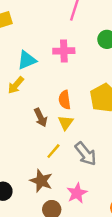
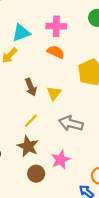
orange semicircle: (65, 100) -> (56, 52), moved, turned 120
yellow line: (53, 151) -> (31, 121), moved
gray arrow: (86, 154) -> (71, 123), turned 140

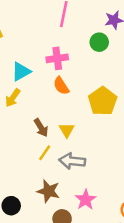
orange semicircle: (56, 52) -> (61, 86), turned -138
yellow line: (31, 121) -> (45, 153), moved
gray arrow: (71, 123) -> (72, 161), moved

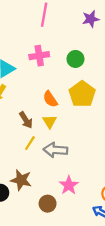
green circle: (99, 42) -> (75, 59), moved
orange semicircle: (61, 86) -> (50, 99), moved
brown star: (48, 191) -> (21, 180), moved

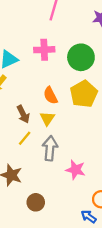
green circle: (75, 59) -> (81, 57), size x1.5
gray arrow: (55, 150) -> (50, 148), turned 85
pink star: (69, 185) -> (75, 170), moved, turned -30

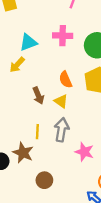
yellow triangle: (47, 118) -> (61, 101), turned -32
yellow line: (25, 138) -> (37, 132), moved, turned -40

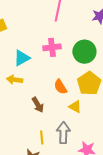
yellow arrow: (17, 65) -> (15, 80), turned 63
yellow triangle: (61, 101) -> (75, 107), moved

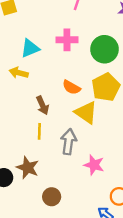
orange semicircle: (60, 87) -> (71, 87), turned -35
yellow triangle: (75, 107) -> (86, 113), size x1.5
yellow line: (42, 138) -> (39, 131), moved

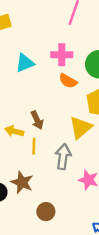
yellow arrow: (19, 73) -> (14, 131), moved
orange semicircle: (71, 87) -> (68, 81), moved
yellow triangle: (86, 113) -> (81, 128), turned 45

